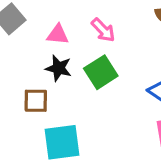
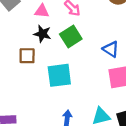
cyan square: (62, 142) -> (59, 75), moved

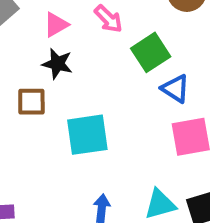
pink triangle: (42, 11) -> (56, 25), turned -35
green square: (71, 36) -> (151, 52), moved

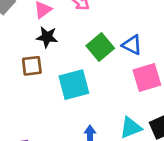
green square: (151, 52) -> (100, 47), moved

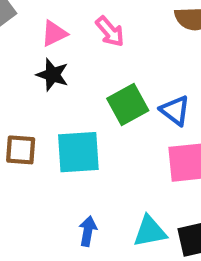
brown square: (32, 66) -> (21, 150), moved

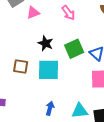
pink triangle: (54, 33) -> (33, 13), moved
black star: (52, 75) -> (46, 43), moved

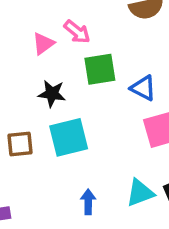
pink triangle: (33, 13) -> (43, 44), moved
green square: (74, 49) -> (100, 69), moved, turned 30

